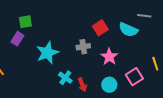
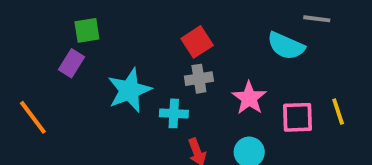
red square: (100, 28) -> (197, 42), moved
pink square: (134, 77) -> (297, 117), moved, turned 30
cyan cross: (65, 78) -> (174, 113), moved, turned -32

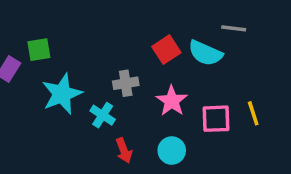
green square: (87, 30) -> (39, 50), moved
red square: (197, 42) -> (166, 50), moved
cyan cross: (174, 113) -> (103, 115), turned 30

